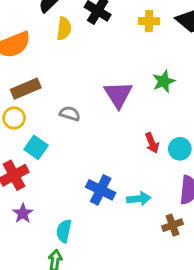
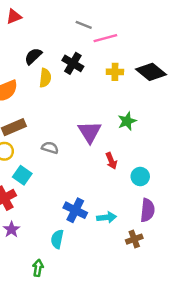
red arrow: (152, 143) -> (111, 161), moved
cyan semicircle: (64, 231) -> (57, 239), moved

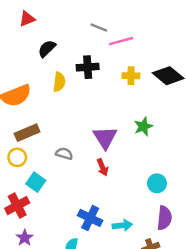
black semicircle: (33, 56) -> (47, 49), moved
black cross: (73, 63) -> (88, 67), turned -35
red arrow: (111, 161) -> (103, 167), moved

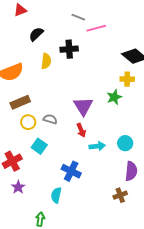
yellow cross: (131, 76) -> (127, 79), moved
yellow circle: (17, 157) -> (28, 122), moved
cyan square: (36, 182) -> (39, 146), moved
cyan arrow: (122, 225) -> (97, 146), moved

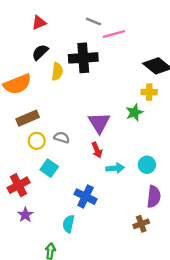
red triangle: (20, 10) -> (39, 23), moved
black semicircle: (36, 34) -> (40, 52), moved
black cross: (69, 49) -> (83, 58), size x1.4

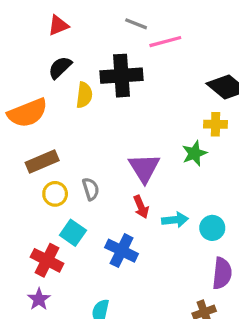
gray semicircle: (62, 137) -> (91, 189), turned 56
cyan arrow: (115, 168) -> (175, 220), moved
red cross: (18, 185) -> (47, 260), moved, turned -35
blue cross: (86, 197) -> (122, 251), moved

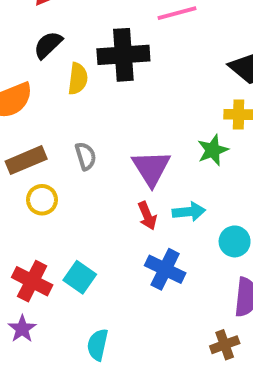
gray semicircle: (91, 189) -> (86, 156), moved
cyan arrow: (175, 220) -> (189, 212), moved
cyan square: (73, 233) -> (80, 277), moved
blue cross: (122, 251) -> (165, 269), moved

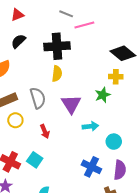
yellow semicircle: (78, 79) -> (57, 74), moved
gray semicircle: (86, 156) -> (38, 98), size x1.5
red arrow: (147, 216) -> (45, 131), moved
blue cross: (165, 269) -> (91, 167), moved

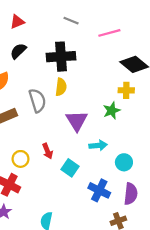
pink line: (84, 25) -> (109, 33), moved
gray semicircle: (38, 98) -> (37, 100), moved
yellow circle: (15, 120) -> (21, 159), moved
cyan square: (35, 160) -> (70, 168), moved

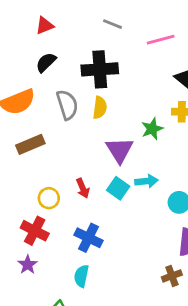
gray semicircle: (37, 100) -> (67, 105), moved
green star: (112, 111) -> (152, 129), moved
cyan square: (70, 168) -> (118, 188), moved
blue cross: (99, 190) -> (88, 238), moved

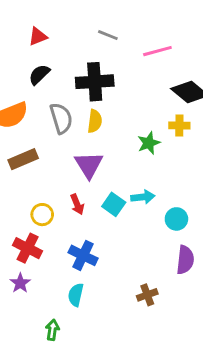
purple triangle: (120, 150) -> (89, 165), moved
brown cross: (172, 276) -> (147, 295), moved

